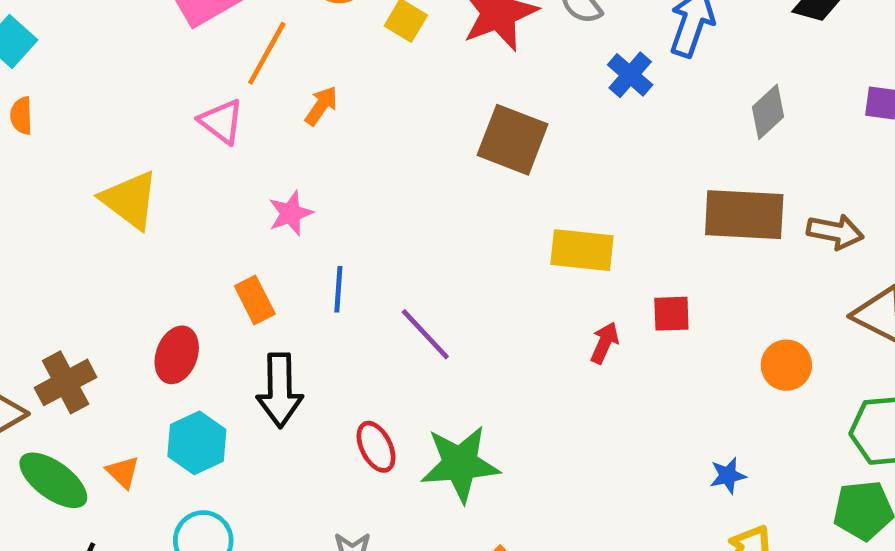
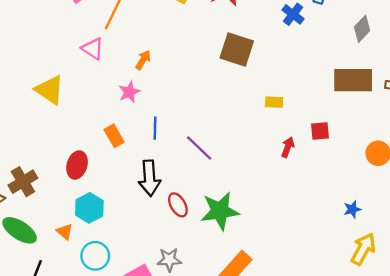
orange arrow: (321, 106) -> (143, 60), moved
yellow rectangle: (582, 250) -> (274, 102), size x0.6
black arrow: (280, 390) -> (149, 178), moved
orange triangle: (123, 472) -> (65, 232), moved

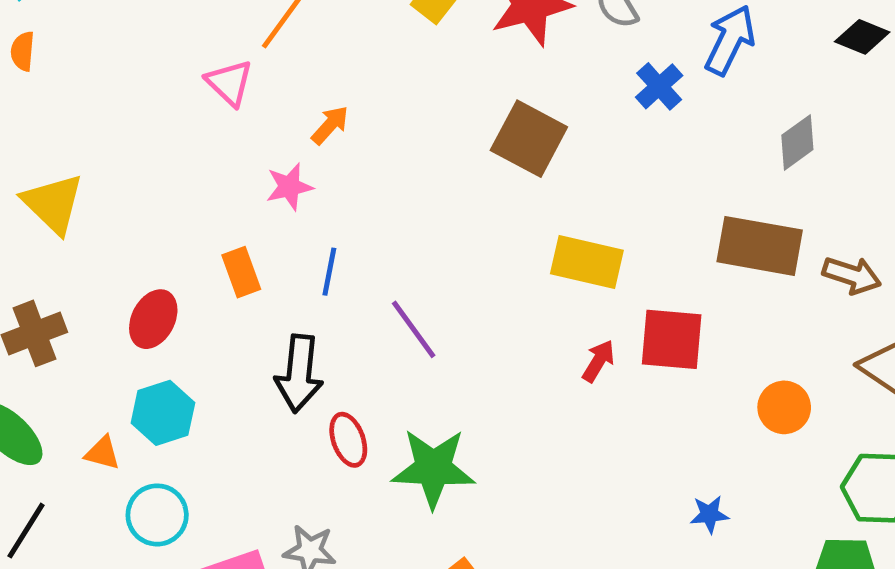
yellow triangle: (50, 90) -> (53, 203), moved
yellow rectangle: (274, 102) -> (587, 262), size x1.8
red square: (320, 131) -> (672, 339), size x1.6
orange triangle: (65, 232) -> (103, 453), turned -36

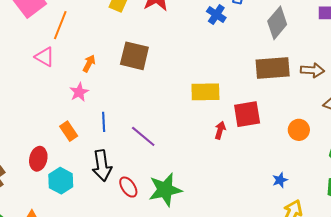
brown square: (529, 139) -> (134, 56), moved
gray diamond: (797, 142) -> (277, 23), size x1.4
cyan hexagon: (163, 413) -> (61, 181), moved

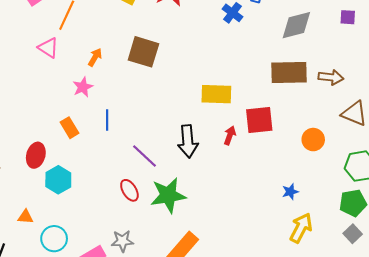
gray diamond: (277, 23) -> (296, 25), turned 32
purple line: (143, 136) -> (144, 156), moved
black arrow: (102, 166) -> (188, 141), moved

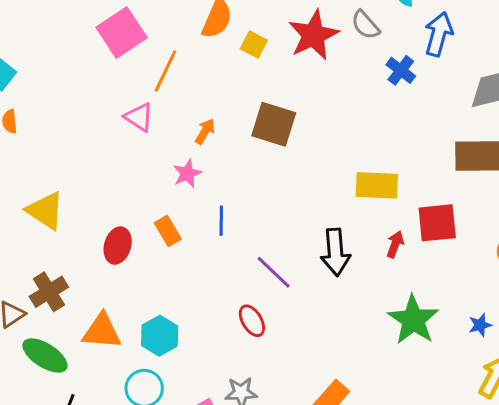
red ellipse: (36, 155) -> (118, 246), moved
cyan hexagon: (58, 180) -> (160, 336), moved
green star: (168, 195) -> (413, 320), moved, turned -30
orange triangle: (25, 217) -> (102, 331), moved, size x1.8

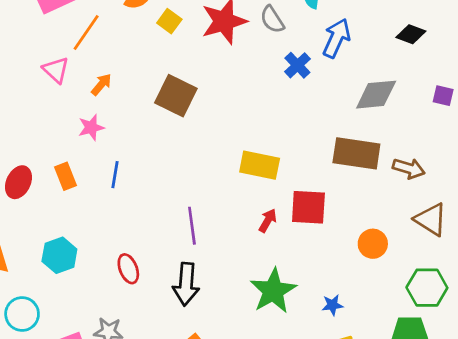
orange arrow: (205, 131) -> (101, 84), moved
black arrow: (335, 252) -> (186, 284), moved
purple line: (274, 272) -> (192, 226), moved, turned 30
cyan hexagon: (160, 336) -> (59, 255), moved

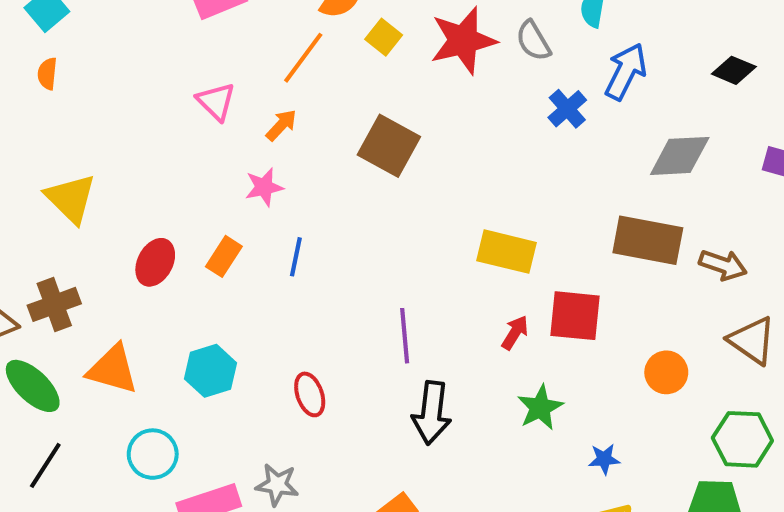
orange line: (86, 33) -> (303, 58), moved
orange rectangle: (66, 176) -> (224, 256), turned 52
black arrow: (186, 284) -> (432, 413), moved
green star: (273, 291) -> (540, 408), moved, size x0.7

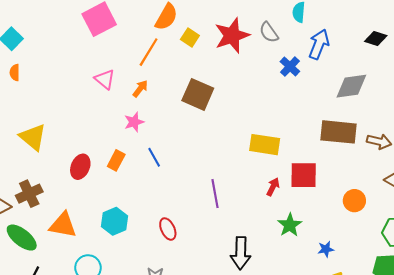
blue line: (296, 257) -> (154, 157), turned -36
black arrow: (432, 413) -> (241, 253), moved

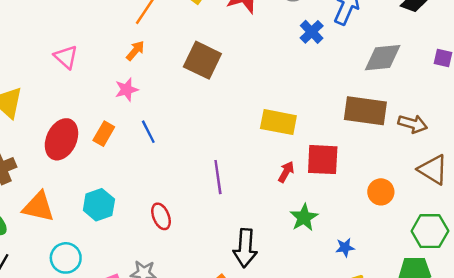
pink triangle: (105, 79) -> (66, 57), moved
red ellipse: (80, 167) -> (61, 139), size x1.4

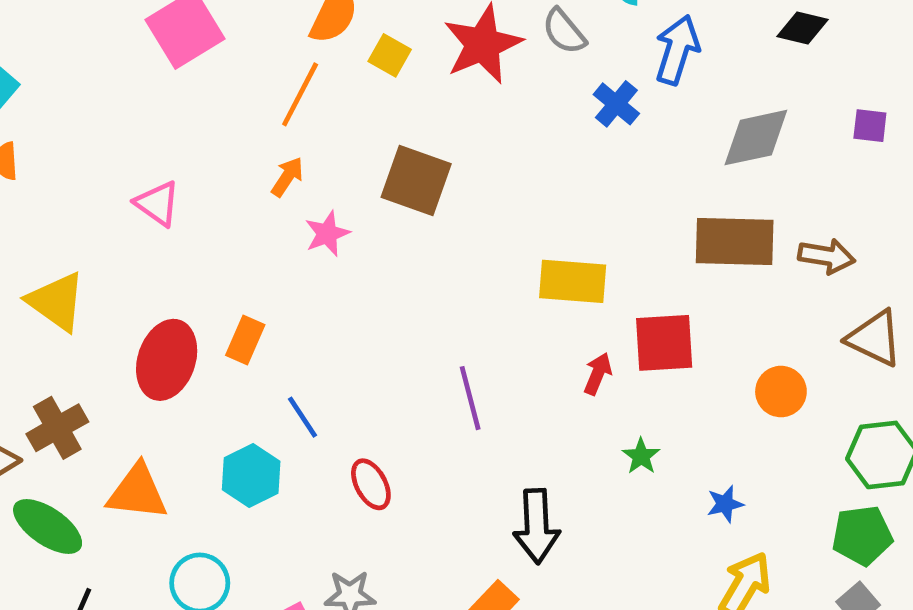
pink star: (127, 90) -> (327, 234), moved
blue line: (148, 132) -> (302, 417), moved
green star: (304, 217) -> (641, 456), size x0.7

